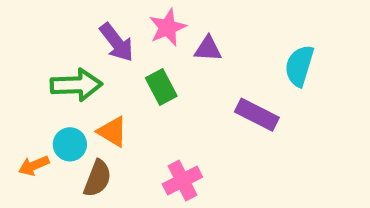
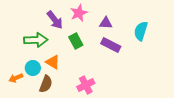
purple triangle: (208, 49) -> (106, 23), moved
purple rectangle: (257, 115) -> (111, 45), moved

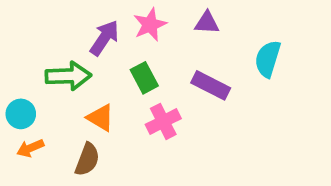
purple arrow: (55, 20) -> (104, 38), turned -108
purple triangle: (106, 23) -> (207, 23), moved
cyan circle: (33, 68) -> (21, 114), moved
pink cross: (86, 85) -> (163, 121), moved

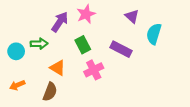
purple triangle: (207, 23) -> (132, 16), moved, turned 40
green arrow: (68, 76) -> (39, 44), size x0.7
cyan circle: (21, 114) -> (16, 51), moved

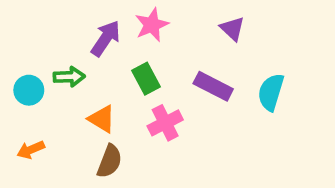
cyan semicircle: (154, 34) -> (271, 92), moved
brown semicircle: (50, 92) -> (109, 161), moved

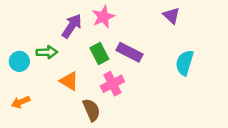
purple triangle: (232, 29) -> (171, 15), moved
purple rectangle: (213, 86) -> (129, 52), moved
brown semicircle: (109, 161) -> (91, 110), moved, turned -45

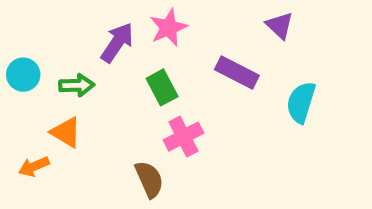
purple rectangle: (129, 52) -> (237, 72), moved
cyan circle: (19, 61) -> (23, 75), moved
orange triangle: (69, 81) -> (66, 132), moved

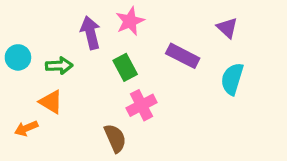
purple triangle: (280, 25) -> (227, 28), moved
purple arrow: (117, 43) -> (90, 33), turned -48

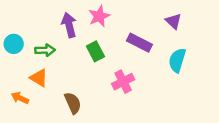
pink cross: (142, 105) -> (123, 82), moved
orange arrow: (26, 128) -> (20, 98), turned 48
brown semicircle: (115, 138) -> (73, 103), moved

